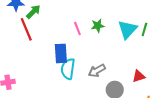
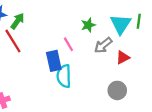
pink line: (77, 28) -> (68, 44), moved
gray arrow: (97, 71) -> (103, 45), moved
red triangle: (139, 76) -> (123, 57), moved

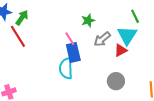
green line: (139, 21) -> (135, 16), turned -32
cyan triangle: (121, 24) -> (127, 35), moved
blue rectangle: (54, 61) -> (73, 52), moved

